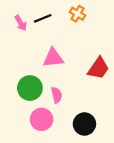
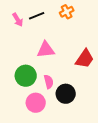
orange cross: (77, 14) -> (67, 12), turned 32
black circle: (84, 124) -> (66, 94), moved

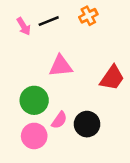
pink semicircle: (49, 82) -> (59, 120), moved, turned 48
pink circle: (36, 103) -> (34, 136), moved

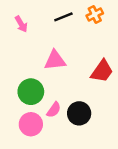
orange cross: (88, 16) -> (95, 14), moved
black line: (49, 21) -> (63, 17), moved

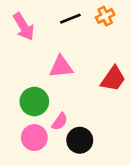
pink arrow: (21, 24) -> (24, 27), size x1.5
black circle: (79, 113) -> (80, 140), moved

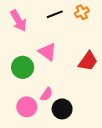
pink triangle: (61, 67) -> (48, 52), turned 42
green circle: (34, 102) -> (23, 67), moved

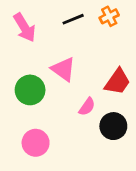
pink semicircle: (46, 94) -> (87, 107), moved
black circle: (62, 109) -> (113, 126), moved

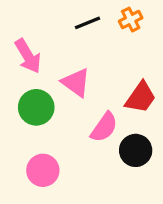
pink arrow: (24, 27) -> (28, 56), moved
pink semicircle: (87, 107) -> (104, 127), size x1.4

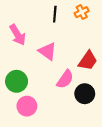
black line: (88, 23) -> (55, 14), turned -63
green circle: (36, 107) -> (17, 81), moved

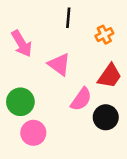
orange cross: (82, 12) -> (104, 35), moved

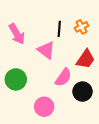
black line: (68, 18) -> (59, 29), moved
pink circle: (33, 133) -> (44, 107), moved

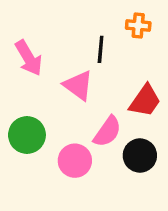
orange cross: (81, 27) -> (138, 25), moved, turned 32
pink circle: (44, 107) -> (75, 161), moved

